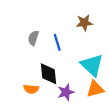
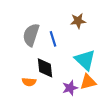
gray semicircle: (33, 38) -> (31, 35), size x1.6
purple star: (66, 92) -> (70, 88), moved

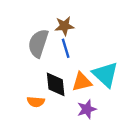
brown star: (78, 21) -> (64, 26), moved
orange triangle: (88, 82) -> (82, 82), moved

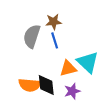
black diamond: (56, 84) -> (46, 85), moved
orange semicircle: (36, 102) -> (30, 85), size x1.5

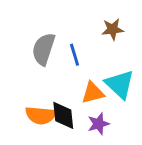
brown star: (54, 22) -> (113, 29), moved

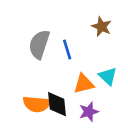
brown star: (113, 29) -> (101, 27), turned 30
cyan triangle: (120, 84) -> (108, 76), size x0.7

